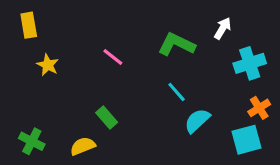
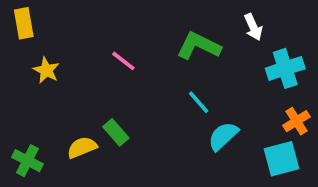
white arrow: (223, 28) -> (253, 27), turned 125
yellow semicircle: (83, 146) -> (82, 147), moved

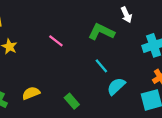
white arrow: (253, 27) -> (126, 15), moved
green rectangle: (116, 132) -> (72, 101), moved

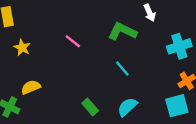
cyan semicircle: (116, 86) -> (127, 107), moved
yellow semicircle: (31, 93) -> (31, 87), moved

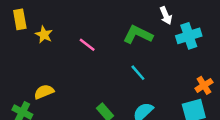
cyan cross: (179, 46) -> (189, 36), moved
yellow star: (22, 48) -> (44, 35), moved

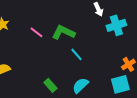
green L-shape: (138, 35) -> (63, 32), moved

